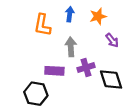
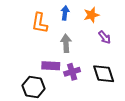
purple cross: (86, 68) -> (72, 72), moved

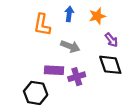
gray arrow: (66, 43) -> (70, 46), turned 114
black diamond: (104, 74) -> (110, 65), moved

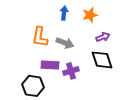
orange L-shape: (42, 25) -> (40, 37), moved
purple arrow: (111, 40) -> (103, 37), turned -72

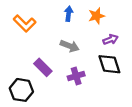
orange L-shape: (40, 37) -> (25, 23), moved, turned -55
purple rectangle: (50, 65) -> (43, 67), moved, turned 42
black hexagon: (33, 86) -> (21, 90), moved

